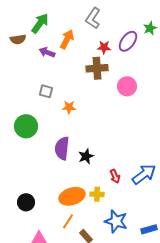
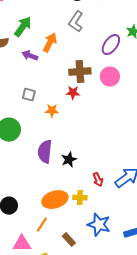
red star: (104, 47) -> (73, 93), moved
pink circle: (127, 86) -> (110, 77), moved
orange line: (68, 221) -> (42, 225), moved

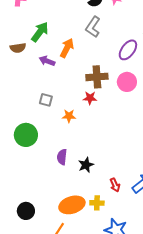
purple semicircle: (45, 152) -> (62, 157), size x0.7

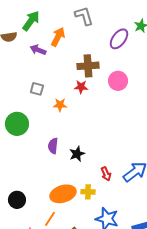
gray L-shape: (93, 27) -> (84, 16), turned 130
pink circle: (127, 82) -> (118, 81), moved

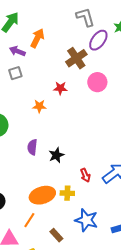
gray L-shape: (84, 16) -> (85, 17), moved
brown cross: (88, 66) -> (76, 58), moved, turned -30
gray square: (37, 89) -> (15, 73), moved, turned -32

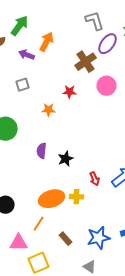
gray square: (15, 73) -> (23, 85), moved
blue star: (86, 220) -> (99, 238), moved, turned -30

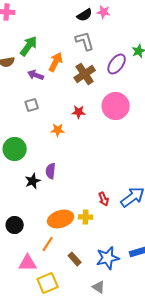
gray L-shape: (95, 21) -> (85, 41), moved
brown cross: (86, 62) -> (85, 74), moved
pink circle: (107, 86) -> (116, 106), size x1.4
black star: (66, 159) -> (33, 181), moved

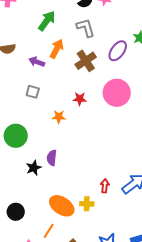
green arrow: (29, 46) -> (47, 21), moved
gray square: (32, 105) -> (33, 92), turned 32
red arrow: (104, 199) -> (105, 186), turned -152
orange ellipse: (61, 219) -> (62, 206), turned 50

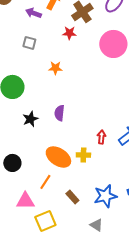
red star: (80, 99) -> (69, 33), moved
purple semicircle: (52, 158) -> (59, 113), moved

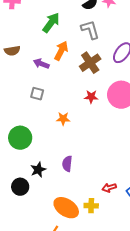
red star: (69, 33) -> (91, 97), moved
red arrow: (101, 137) -> (109, 188), turned -112
black circle: (12, 163) -> (20, 187), moved

